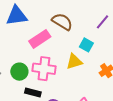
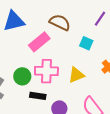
yellow triangle: (74, 62) -> (76, 75), moved

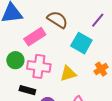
cyan square: (86, 43) -> (81, 43), size x1.5
green circle: (22, 76) -> (15, 60), moved

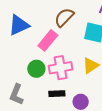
brown semicircle: (57, 20) -> (64, 17), turned -60

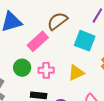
pink cross: (61, 68) -> (46, 70), size x0.7

